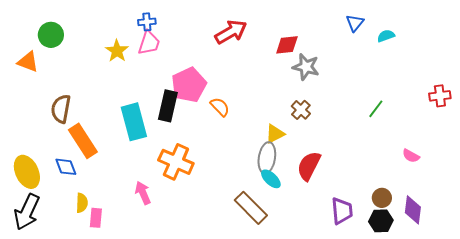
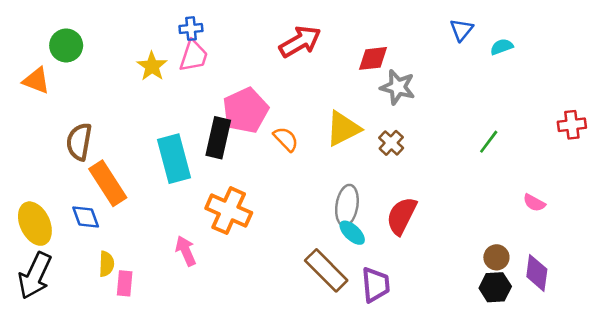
yellow triangle: (275, 134) -> (343, 129), moved, size x1.4
purple trapezoid: (342, 211) -> (376, 285), moved

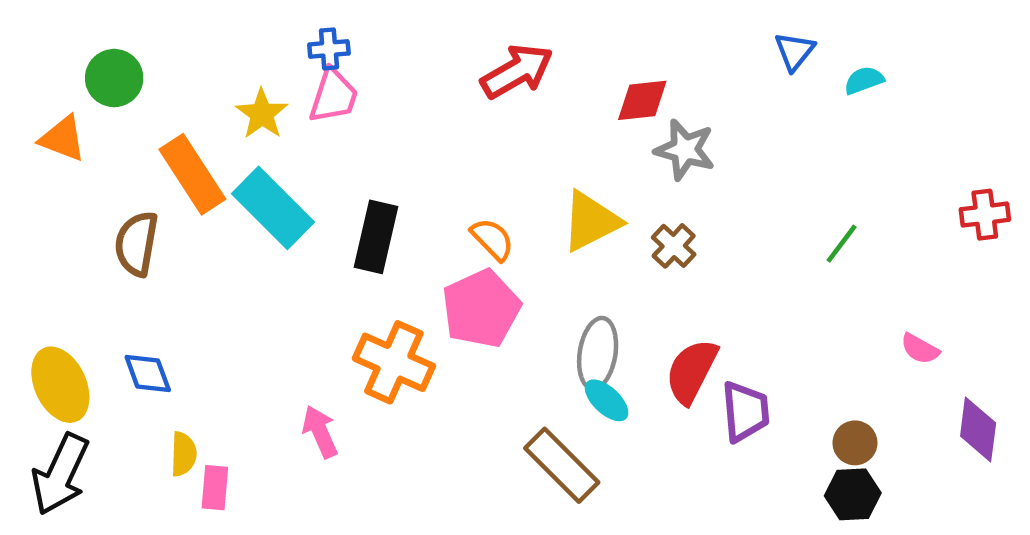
pink pentagon: (246, 110) -> (481, 309), moved
cyan rectangle: (174, 159) -> (273, 208), moved, turned -30
orange rectangle: (108, 183) -> (192, 174), moved
purple diamond: (537, 273) -> (978, 429), moved
purple trapezoid: (376, 285) -> (745, 412), moved

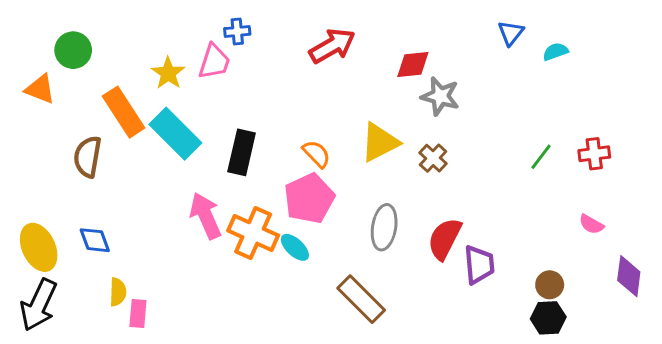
blue cross: (329, 49) -> (237, 31), moved
red cross: (985, 215) -> (594, 154), moved
cyan ellipse: (607, 400) -> (295, 247), moved
pink arrow: (320, 432) -> (206, 216), moved, size x1.4

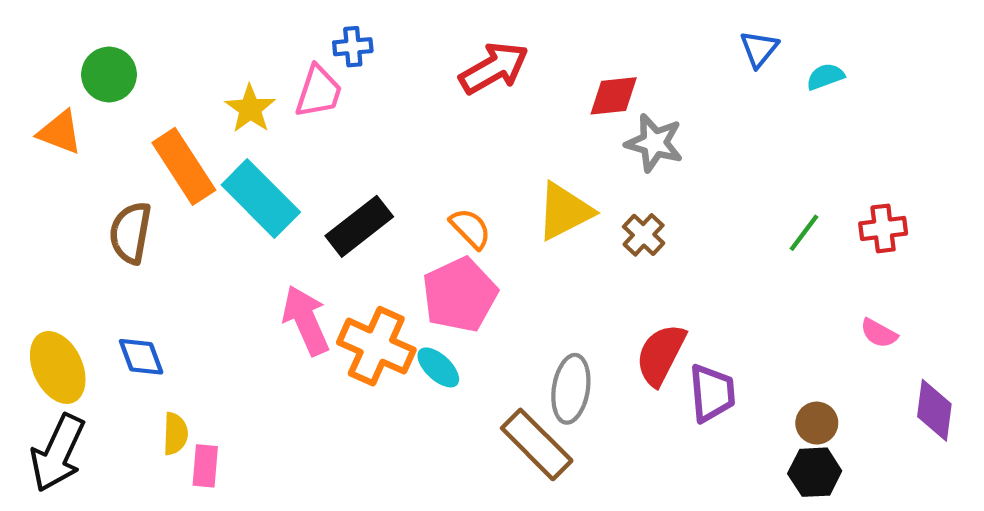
black rectangle: (242, 152) -> (359, 226), turned 39
gray ellipse: (384, 227) -> (571, 389), moved

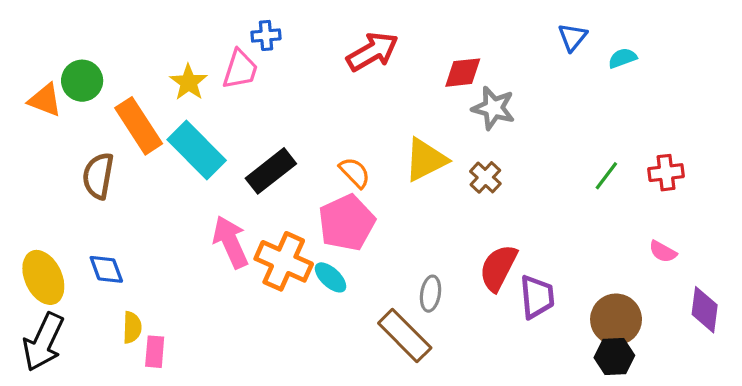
green circle: (109, 74) -> (82, 81), moved
gray ellipse: (571, 389) -> (431, 294), size x0.7
brown circle: (817, 423) -> (616, 319), size x1.6

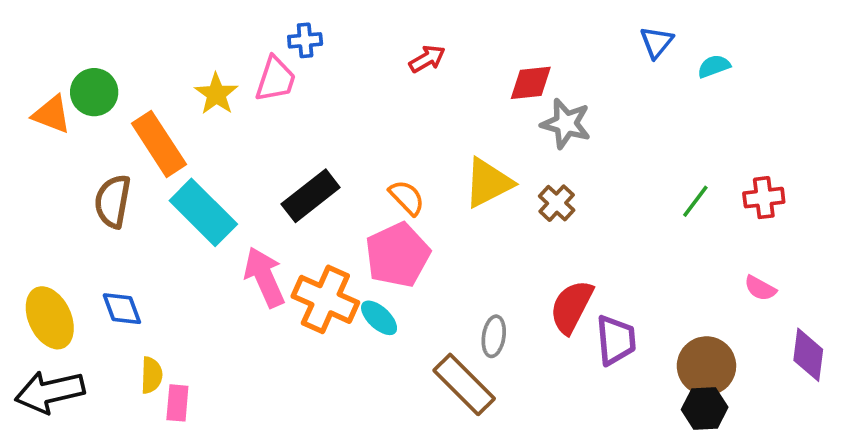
red arrow: (372, 52) -> (427, 59), size x0.6
cyan rectangle: (197, 150) -> (203, 212), moved
black arrow: (43, 342) -> (50, 392), turned 52

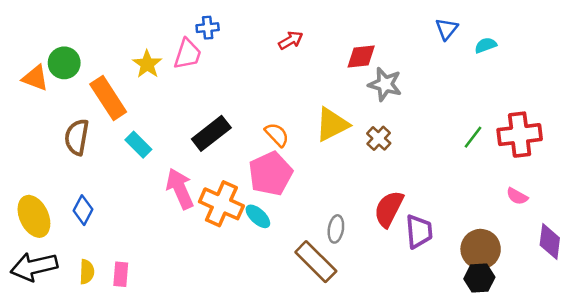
red cross: (764, 198) -> (520, 135), size x1.6
cyan rectangle: (203, 212) -> (138, 145), size x0.6
blue diamond: (122, 309) -> (83, 210), turned 48
yellow semicircle: (152, 375) -> (87, 272), moved

